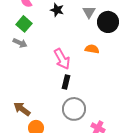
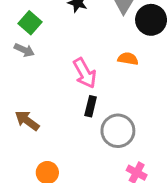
brown arrow: (22, 109) -> (27, 121), moved
gray circle: (74, 109) -> (118, 131), moved

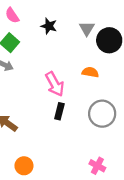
gray circle: (118, 131) -> (102, 114), moved

